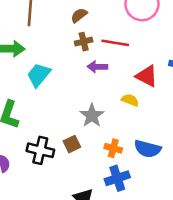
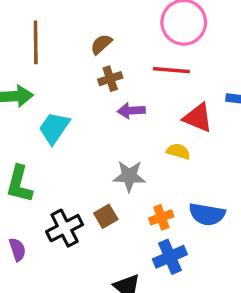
red line: (115, 43) -> (171, 70), moved
gray star: (92, 115) -> (129, 176), turned -30
orange cross: (113, 148) -> (161, 217), turned -30
black cross: (40, 150) -> (65, 228), turned -36

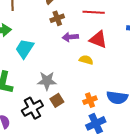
red triangle: (198, 118) -> (98, 39), moved
yellow semicircle: (178, 151) -> (86, 60), moved
gray star: (129, 176) -> (47, 81), moved

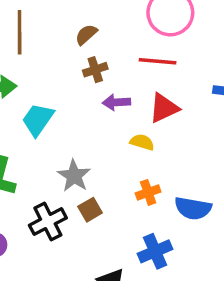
red triangle: (98, 39) -> (164, 108), turned -48
gray star: (47, 81) -> (74, 176), turned 30
orange cross: (90, 100) -> (148, 192), moved

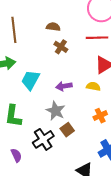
brown semicircle: (86, 35) -> (53, 27), turned 56
brown cross: (95, 70) -> (61, 47), turned -32
purple arrow: (116, 102) -> (64, 86), moved

